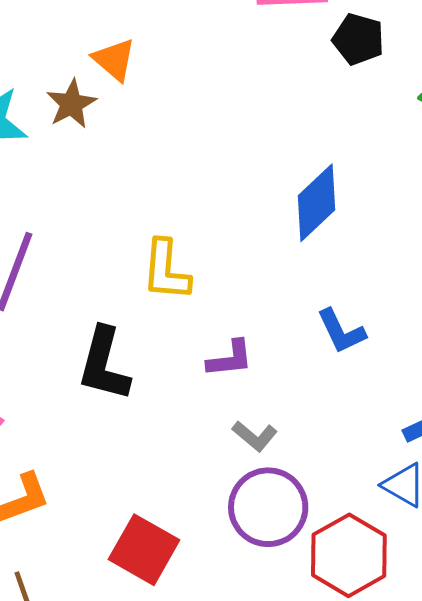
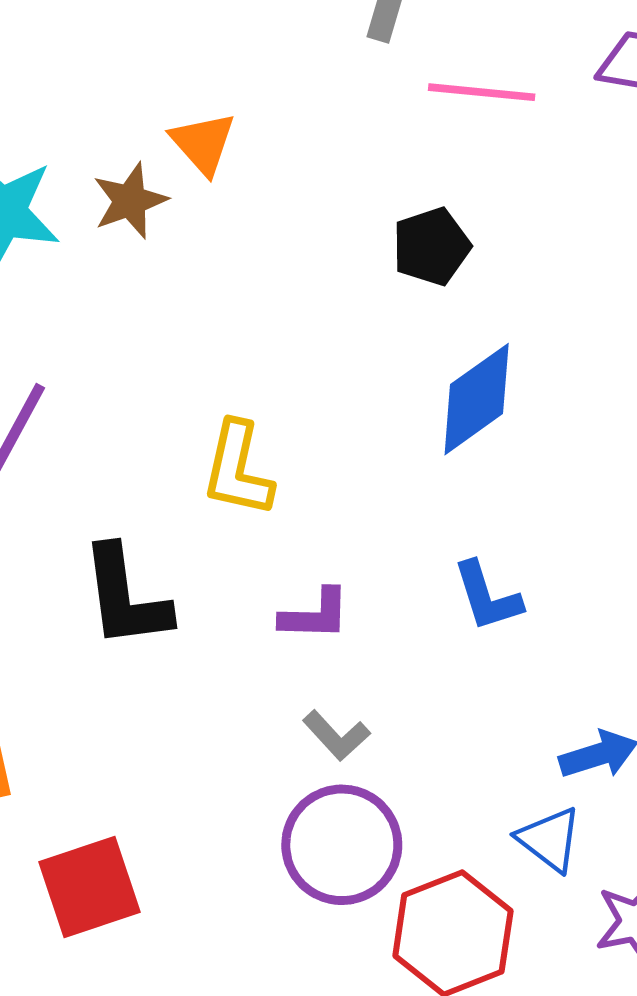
black pentagon: (358, 39) -> (431, 246), moved, turned 30
black L-shape: (104, 364) -> (125, 597), turned -30
red square: (144, 550) -> (90, 887), moved, turned 34

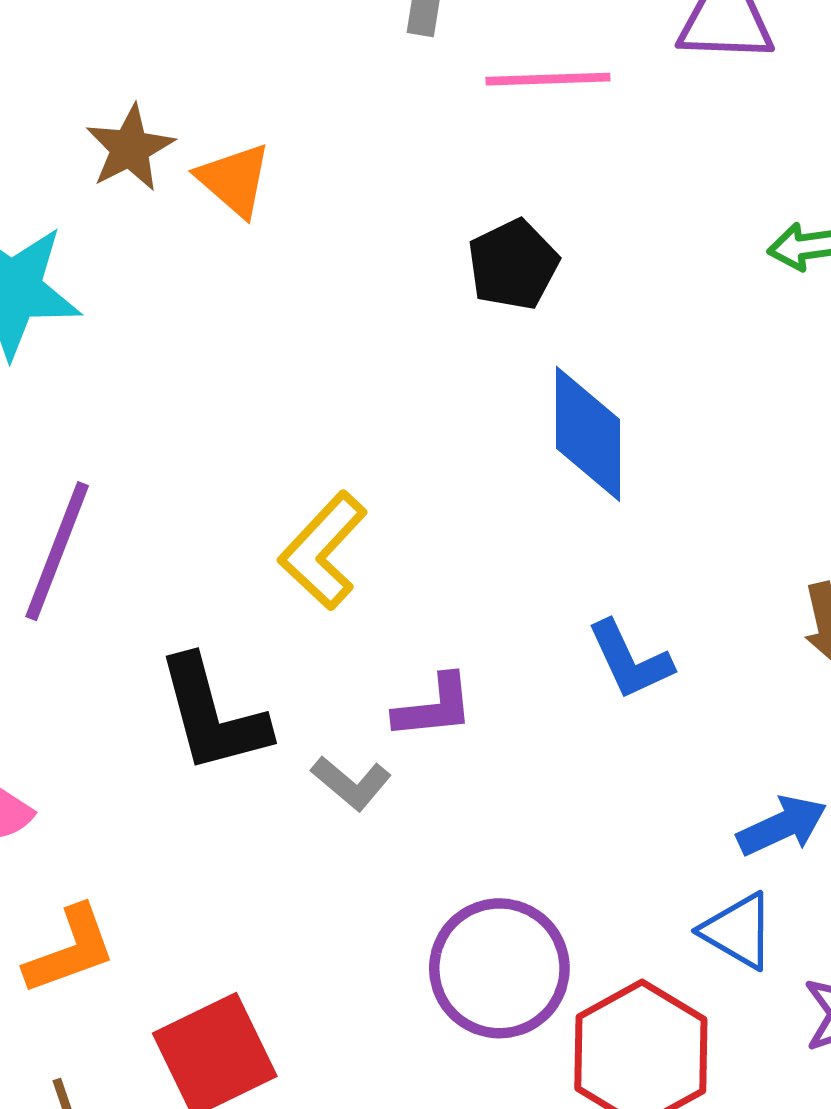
brown star: (130, 201) -> (130, 148), moved
blue diamond: (477, 399) -> (588, 434), turned -47
yellow L-shape: (238, 469) -> (323, 551), turned 38
gray L-shape: (336, 736) -> (351, 783), moved

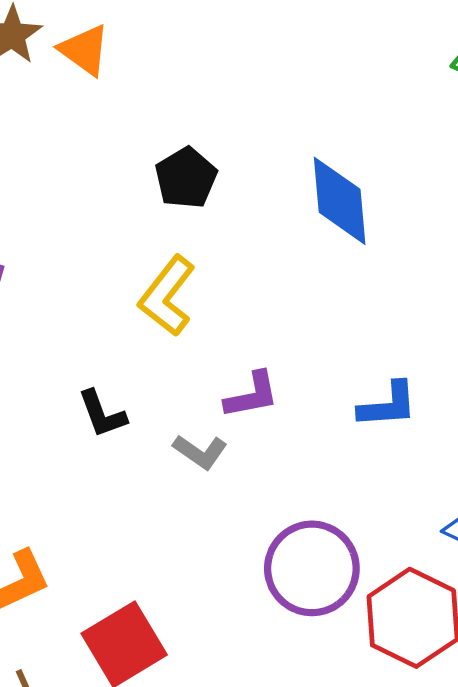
black pentagon: (513, 265) -> (186, 178), moved
blue L-shape: (630, 660) -> (388, 405), moved, turned -64
black L-shape: (213, 715) -> (102, 414), size x0.6

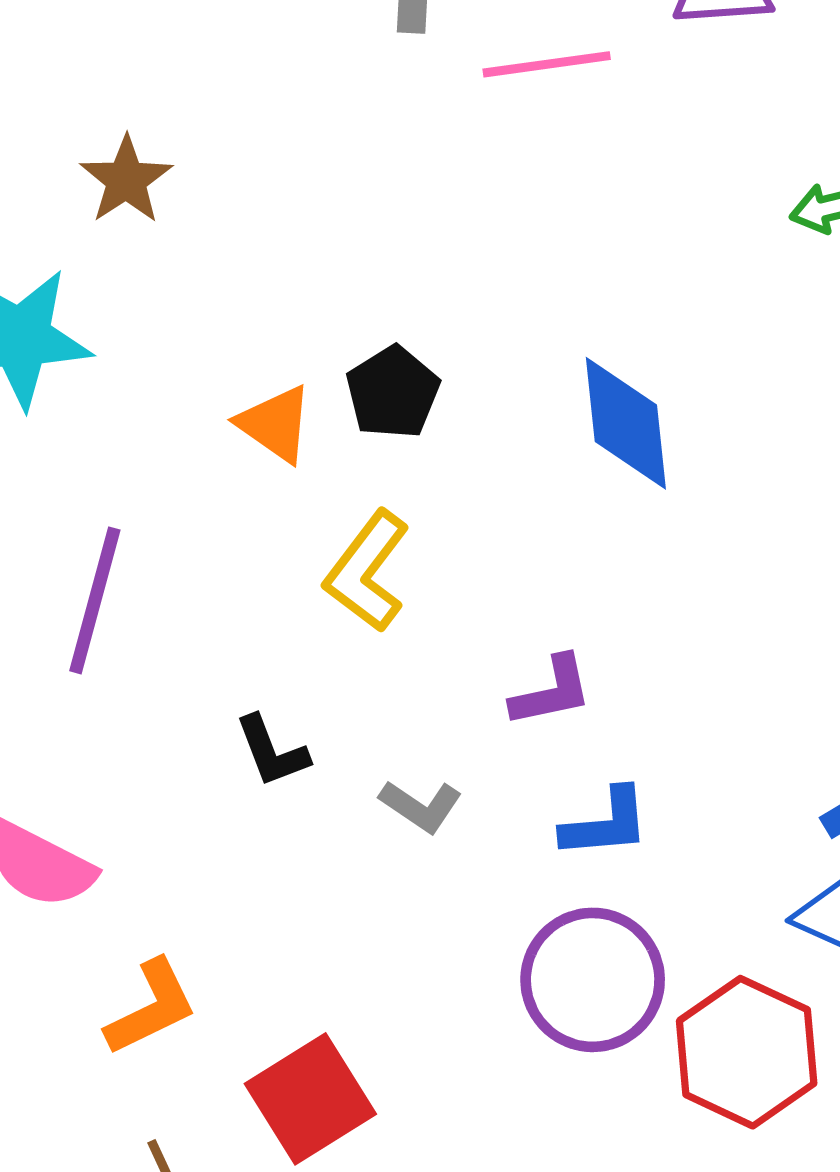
orange triangle: (84, 50) -> (275, 424), moved
purple L-shape: (252, 395) -> (551, 691), moved
blue L-shape: (388, 405) -> (606, 823), moved

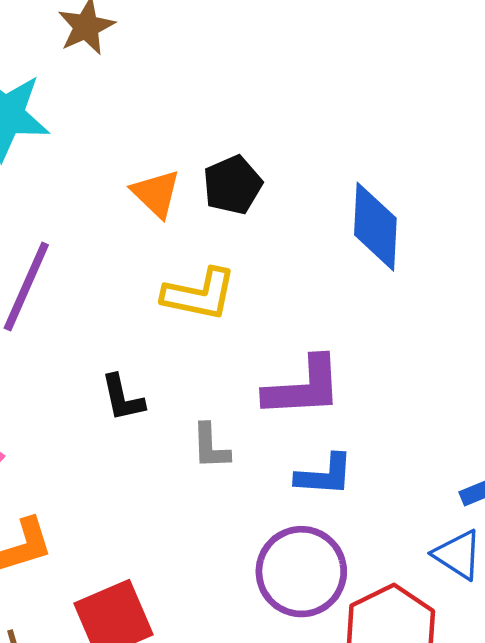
yellow L-shape: (367, 571) -> (199, 294), turned -124
purple L-shape: (551, 691) -> (303, 387), size x1.5
gray L-shape: (421, 806) -> (211, 446), turned 45

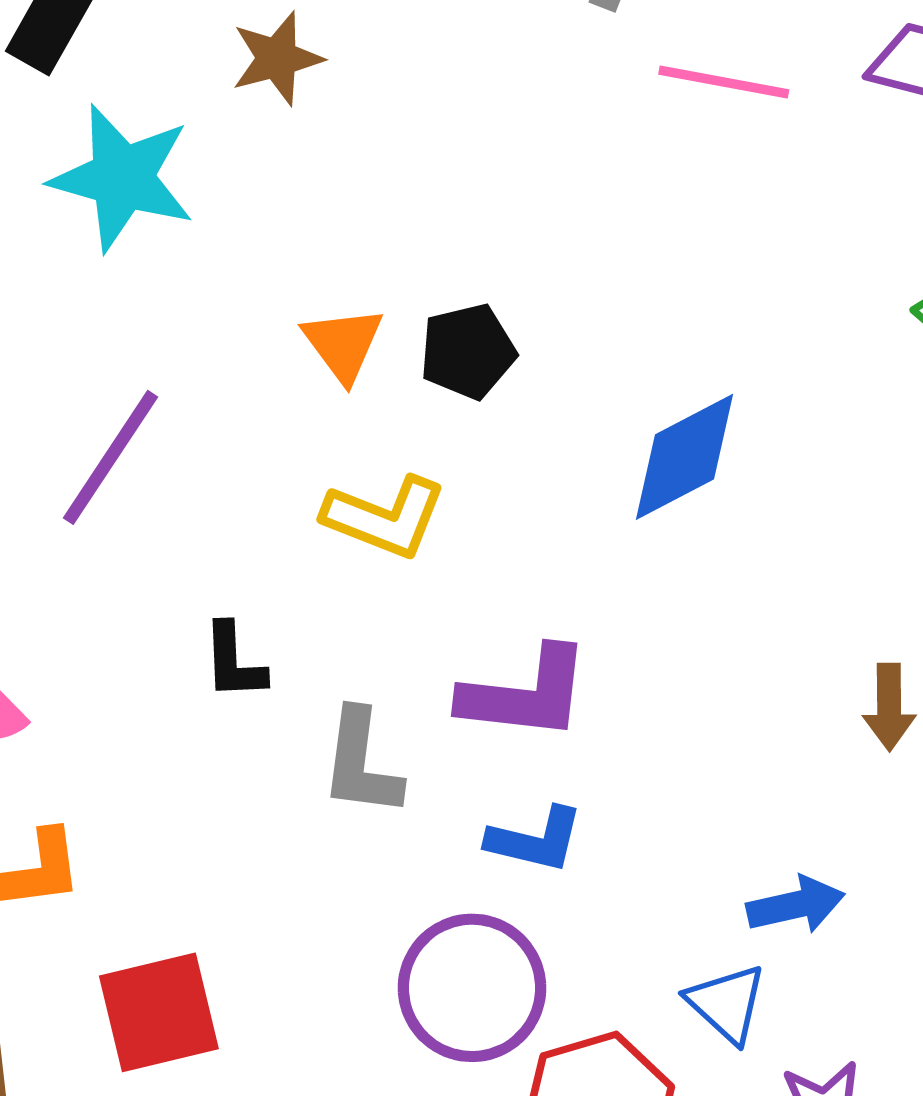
blue diamond: (375, 227) -> (685, 457), turned 50
gray L-shape: (211, 446) -> (361, 763), size x1.4

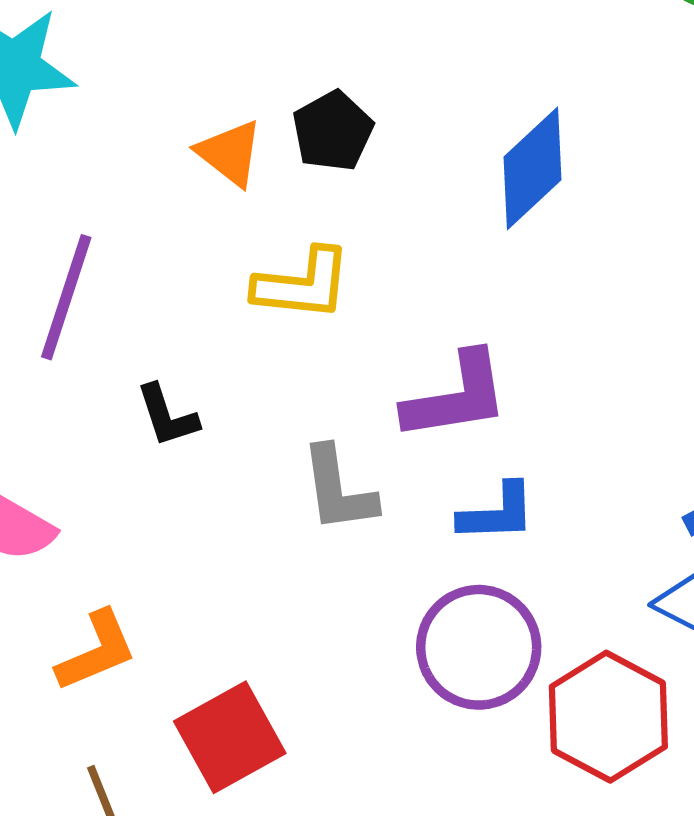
black L-shape: (234, 662) -> (167, 416), moved

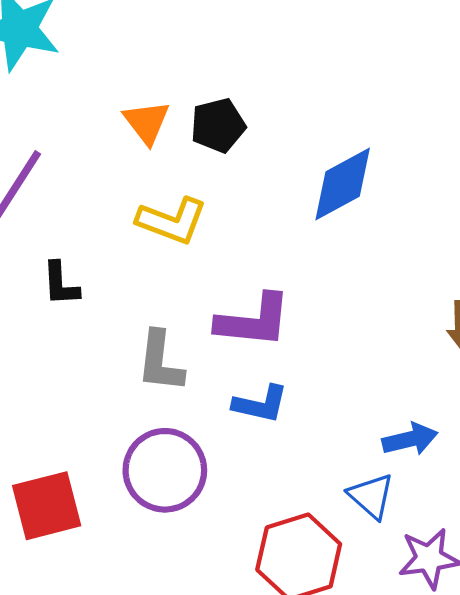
purple circle: (479, 647) -> (165, 470), moved

